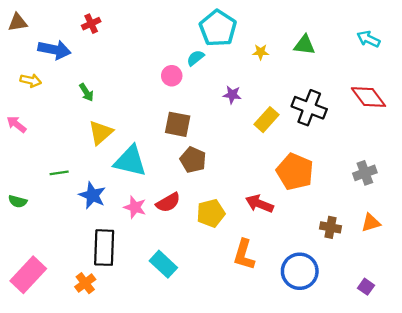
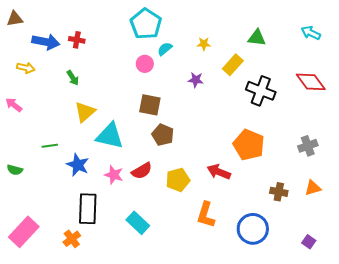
red cross: (91, 24) -> (77, 40), moved, turned 35
cyan pentagon: (218, 28) -> (146, 24), moved
yellow star: (261, 52) -> (204, 44), moved
yellow rectangle: (267, 120) -> (233, 65), moved

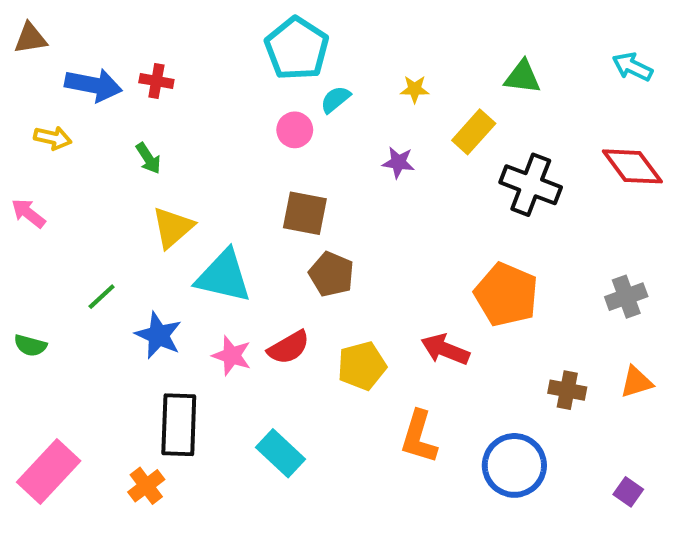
green line: (50, 146) -> (102, 297), turned -35

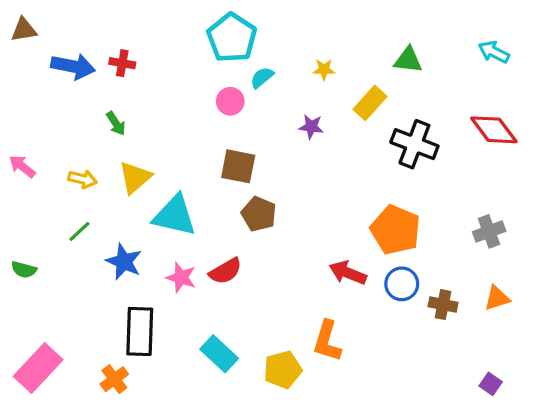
yellow arrow: (53, 138) -> (83, 179), moved
yellow pentagon: (362, 366) -> (283, 370), moved
blue circle: (514, 465) -> (402, 284), moved, size x0.7

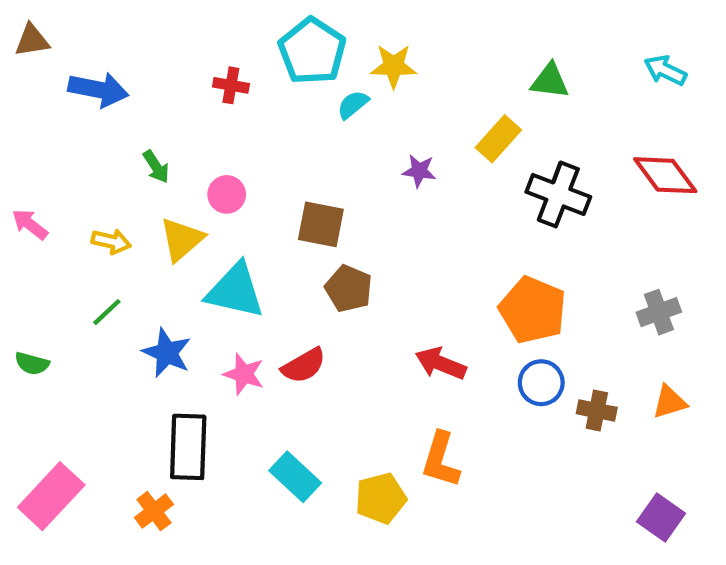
red cross: (122, 63) -> (231, 85), moved
yellow star: (324, 69) -> (394, 66), moved, size x1.5
pink circle: (230, 101) -> (227, 194), moved
red arrow: (348, 273) -> (441, 363), moved
purple square: (491, 384) -> (661, 517), size x1.5

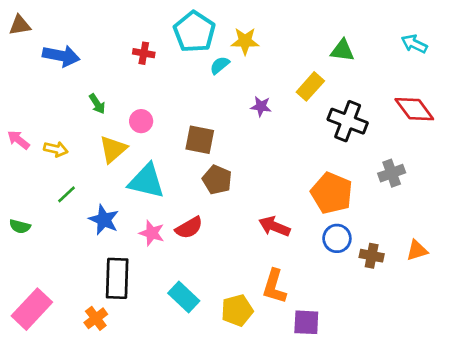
yellow arrow: (111, 241) -> (56, 149), moved
gray cross: (659, 312) -> (392, 173), moved
purple square: (661, 517) -> (306, 322), moved, turned -32

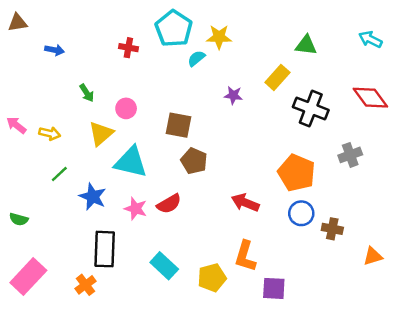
blue arrow: (61, 56) -> (55, 50), size x0.6
green semicircle: (20, 226) -> (19, 219), moved
orange triangle: (417, 250) -> (373, 256), moved

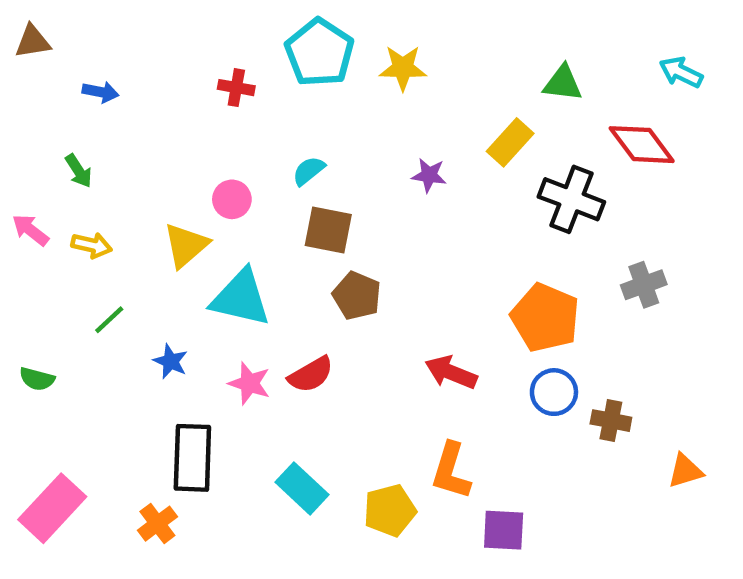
cyan semicircle: (196, 58) -> (309, 171), moved
green arrow: (87, 93) -> (79, 171), moved
red diamond: (370, 98) -> (642, 145), moved
blue star: (93, 197) -> (171, 361), size x0.7
green semicircle: (19, 219) -> (37, 379), moved

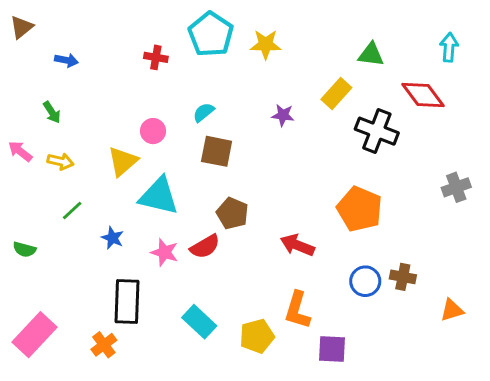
brown triangle: (33, 42) -> (22, 27), turned -30
cyan arrow: (681, 72) -> (449, 47), turned 68
gray cross: (644, 285) -> (456, 187), moved
brown pentagon: (357, 296) -> (232, 213), moved
blue circle: (554, 392) -> (365, 281), moved

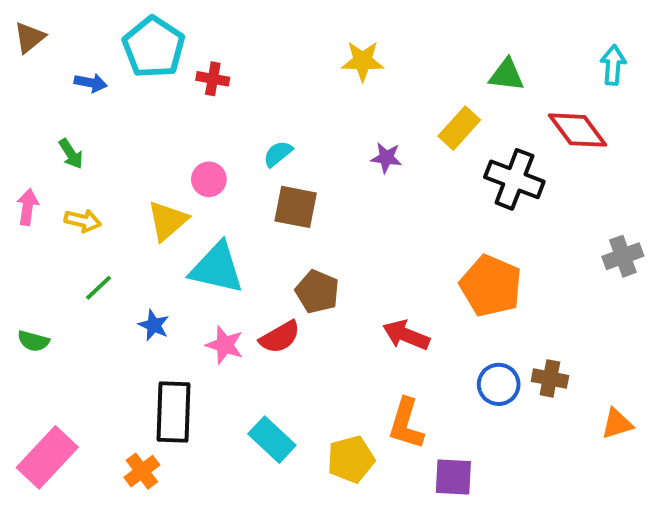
cyan pentagon: (211, 34) -> (154, 47), moved
pink arrow: (20, 151) -> (28, 207), turned 60

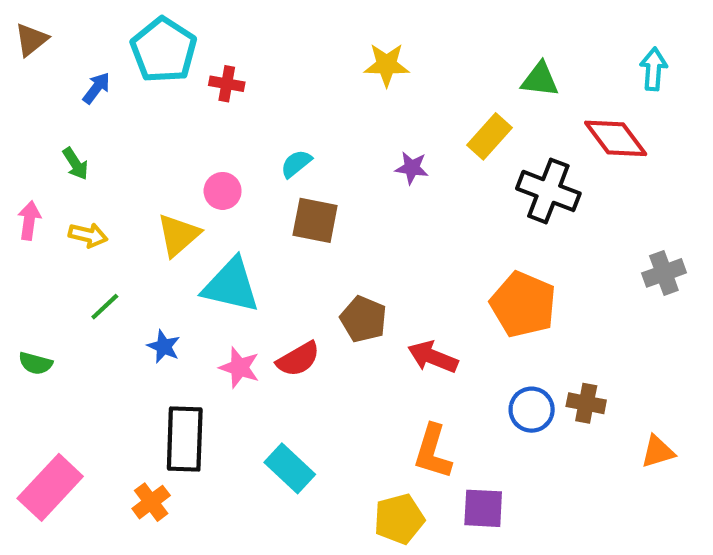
blue arrow: (91, 83) -> (96, 88), turned -64
brown pentagon: (317, 292) -> (363, 319), moved
yellow pentagon: (351, 459) -> (399, 519), moved

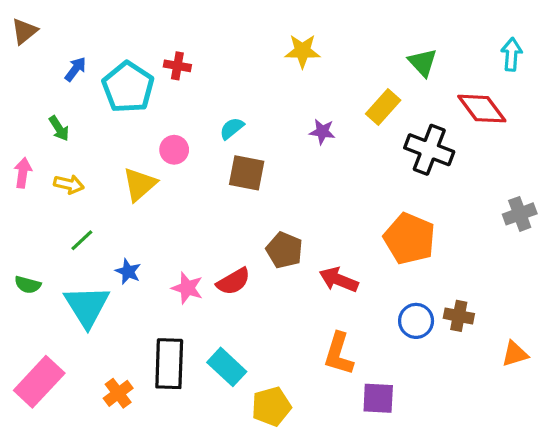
cyan pentagon: (164, 50) -> (128, 87), moved
green triangle: (540, 80) -> (423, 63), turned 40
cyan triangle: (231, 286) -> (87, 306), moved, turned 45
black rectangle: (185, 439) -> (169, 364), moved
yellow pentagon: (399, 519) -> (271, 406), moved

